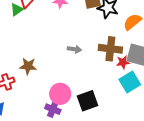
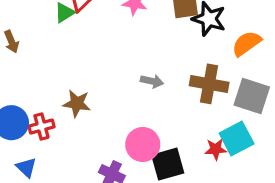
red star: (123, 62) -> (216, 149), moved
pink circle: (60, 94) -> (143, 144), moved

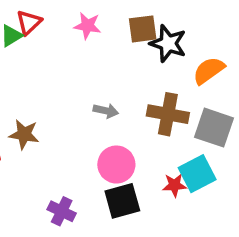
pink circle: (143, 144) -> (116, 165), moved

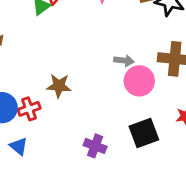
pink circle: (116, 165) -> (139, 81), moved

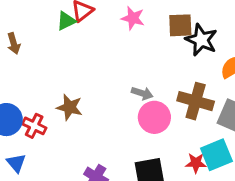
red cross: (29, 109) -> (34, 126), turned 35

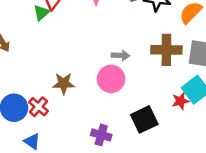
pink circle: (154, 117) -> (111, 79), moved
red cross: (34, 126) -> (39, 107), turned 30

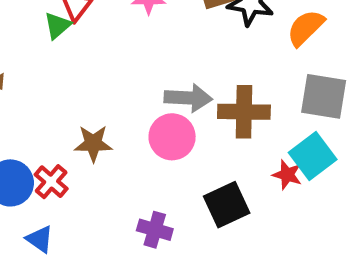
brown cross: (166, 50) -> (244, 112), moved
gray arrow: (120, 55) -> (188, 98), size x1.5
red star: (181, 101) -> (287, 175), turned 30

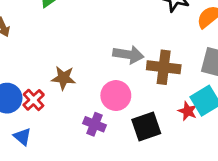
pink circle: (172, 137) -> (116, 96), moved
purple cross: (155, 230) -> (95, 124), moved

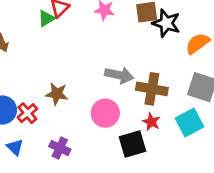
red star: (188, 111) -> (151, 122), moved
purple cross: (95, 124) -> (60, 148), moved

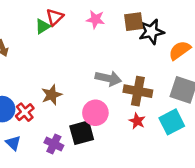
black star: (166, 23) -> (151, 32), turned -30
brown star: (57, 94) -> (52, 95), turned -30
black square: (132, 144) -> (82, 133), moved

